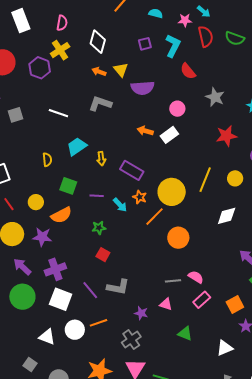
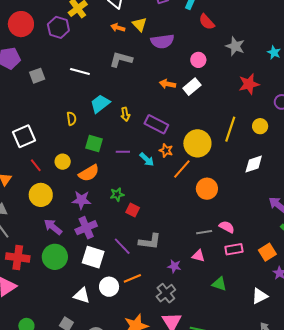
green star: (99, 228) -> (117, 194), moved
purple star: (42, 237) -> (81, 200), moved
pink rectangle: (202, 300) -> (234, 249), turned 36

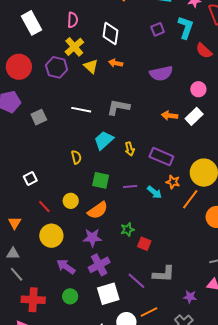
yellow triangle: (140, 24) -> (91, 66), moved
gray L-shape: (121, 59) -> (118, 107), moved
white square: (24, 136) -> (30, 178), size x0.6
green circle: (55, 257) -> (70, 296), size x0.6
white square: (93, 257) -> (108, 294), turned -30

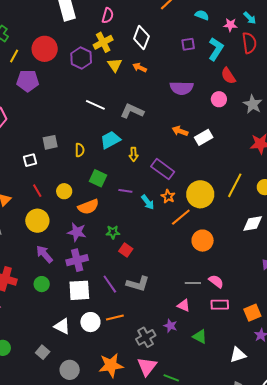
pink circle: (198, 89) -> (219, 99), moved
gray square: (39, 117) -> (50, 142), moved
purple star: (190, 297) -> (170, 326), moved

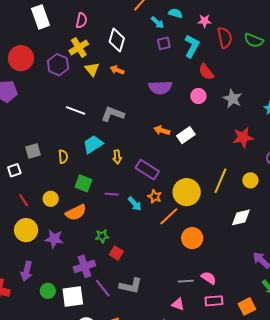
cyan arrow: (250, 18) -> (158, 22), moved
purple star: (77, 232) -> (54, 239), moved
purple arrow: (44, 254) -> (27, 271), moved, turned -120
purple cross: (77, 260) -> (84, 266), moved
green circle: (42, 284) -> (48, 291), moved

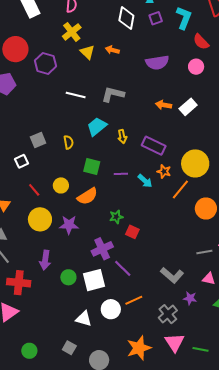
white diamond: (117, 40) -> (126, 18), moved
purple hexagon: (58, 65) -> (45, 63), moved
gray L-shape: (131, 286) -> (172, 275), moved, turned 35
pink triangle: (178, 304) -> (209, 279), moved

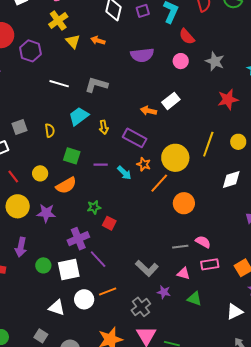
orange arrow: (164, 105) -> (149, 111), moved

